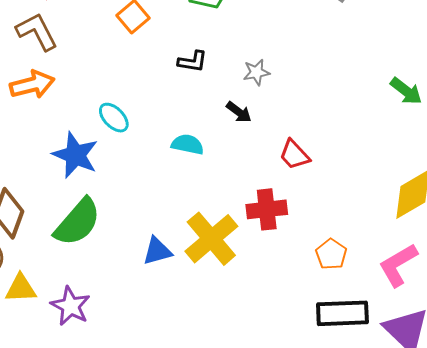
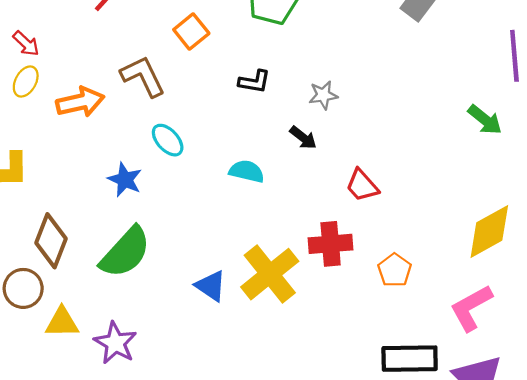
brown L-shape: (37, 32) -> (143, 76), moved
blue star: (75, 155) -> (125, 180), size x0.7
blue triangle: (157, 251) -> (211, 286), turned 48
orange pentagon: (331, 254) -> (395, 270), moved

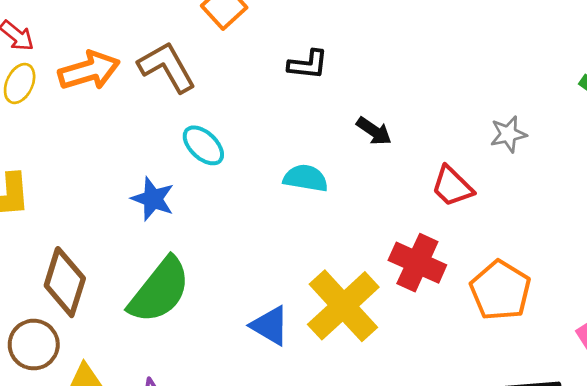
gray star: (323, 95) -> (508, 134), moved
orange arrow: (80, 102) -> (89, 71), moved
red cross: (331, 244) -> (417, 263), turned 33
orange pentagon: (395, 270) -> (500, 290), size x1.4

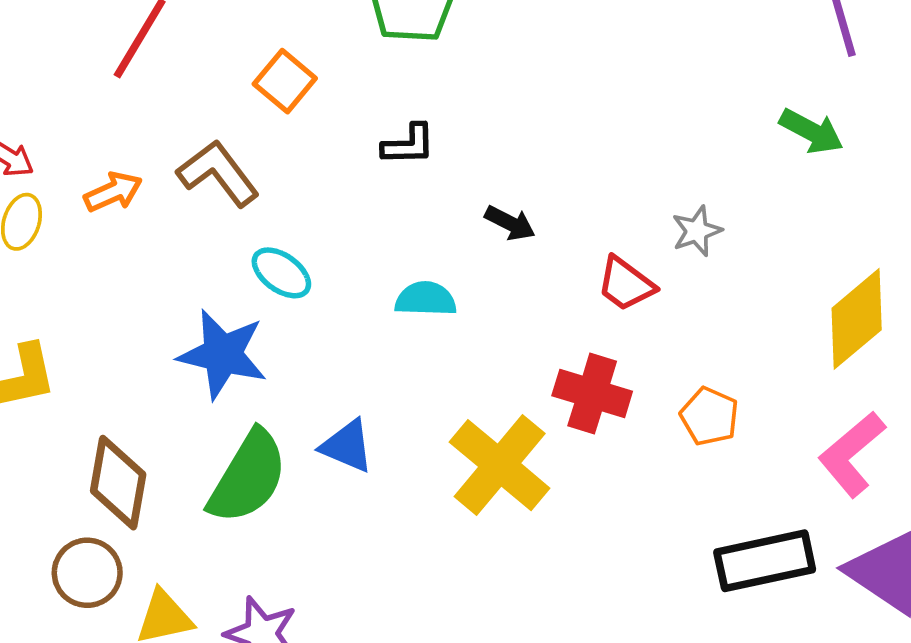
orange arrow: (89, 71) -> (113, 192), size x0.7
gray star: (508, 134) -> (697, 231), moved
blue star: (153, 199) -> (223, 354), size x1.5
orange pentagon: (500, 290) -> (709, 416), size x0.7
blue triangle: (270, 326) -> (347, 446), moved

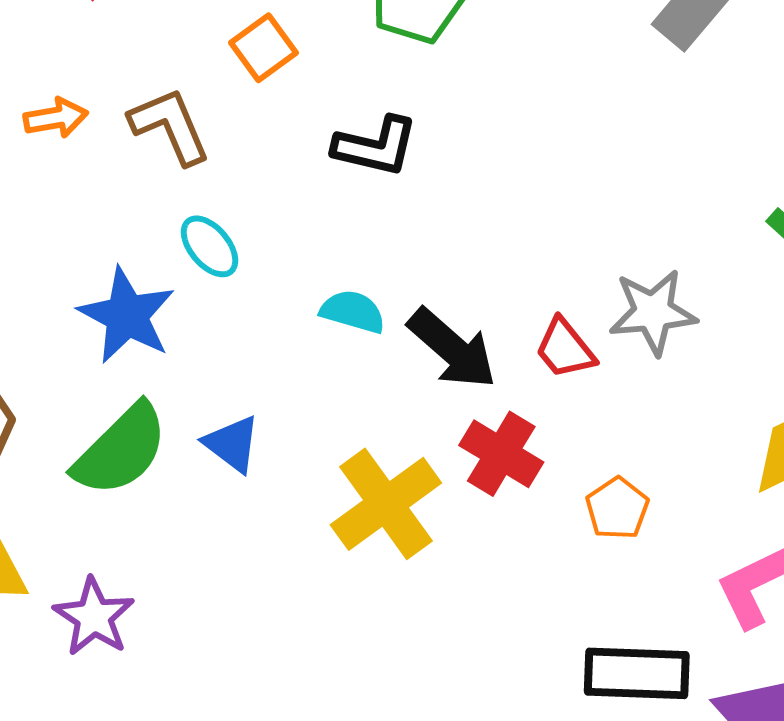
black L-shape: (408, 145) -> (376, 146), size x1.4
black arrow: (510, 223) -> (452, 349), moved, size x1.8
gray star: (697, 231) -> (653, 312), size x1.6

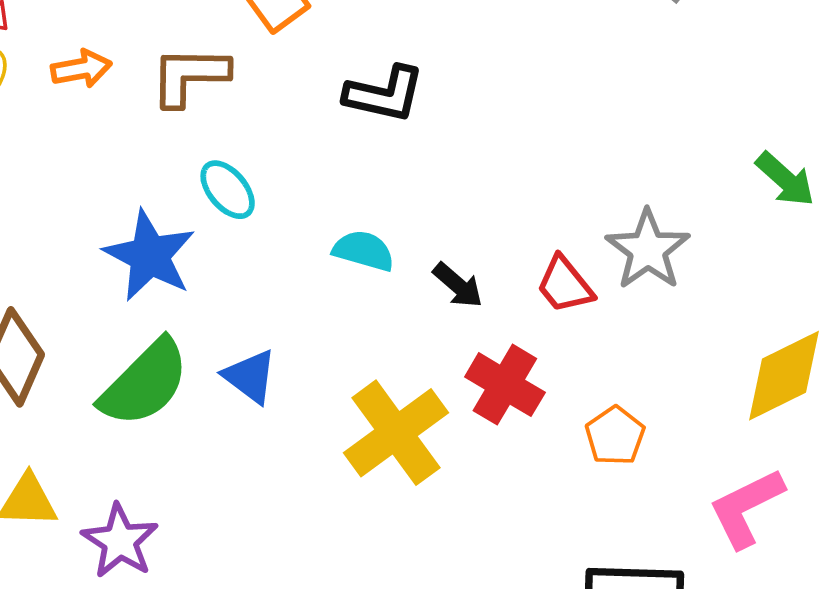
brown L-shape: (170, 126) -> (189, 76), turned -66
gray star: (653, 312) -> (648, 250), turned -30
black arrow: (452, 349) -> (458, 285), size x0.6

